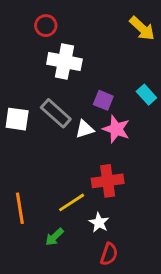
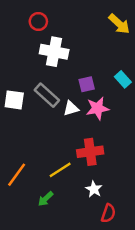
purple square: (103, 100) -> (87, 84), turned -35
pink star: (116, 129) -> (97, 108), turned -30
orange line: (20, 208) -> (17, 175), turned 45
white star: (99, 223) -> (94, 189), moved
red semicircle: (109, 254) -> (108, 213), moved

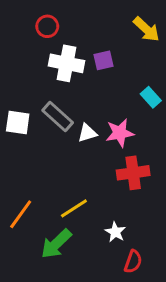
purple square: (87, 84) -> (103, 60), moved
red cross: (90, 152) -> (133, 173), moved
green arrow: (46, 199) -> (56, 244), size x1.6

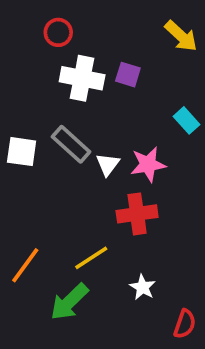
purple square: (103, 60) -> (128, 75), turned 30
white triangle: (87, 133) -> (108, 164), turned -36
red cross: (133, 173) -> (137, 214), moved
red semicircle: (133, 262) -> (185, 324), moved

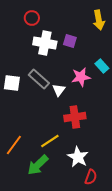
yellow arrow: (181, 36) -> (99, 20), turned 36
pink star: (148, 164) -> (81, 77), moved
white star: (143, 287) -> (78, 157), size x1.5
red semicircle: (185, 324) -> (91, 177), moved

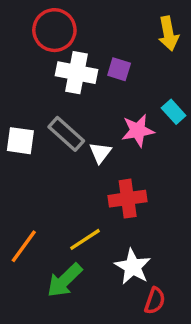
red circle: (32, 18) -> (54, 30), size x1.6

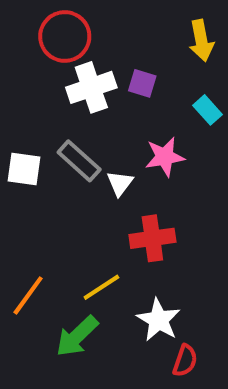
white cross: (77, 73) -> (91, 87), turned -30
cyan rectangle: (174, 112) -> (207, 110), moved

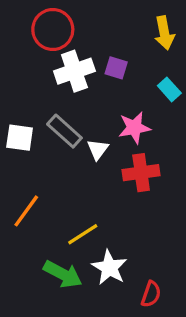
red cross: (152, 238) -> (141, 173), moved
orange line: (28, 295) -> (26, 211), moved
white star: (159, 320) -> (109, 268), moved
green arrow: (77, 336) -> (63, 274), turned -108

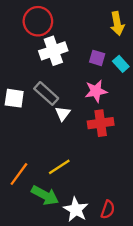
purple square: (116, 68) -> (97, 58), moved
white triangle: (98, 149) -> (63, 114), moved
orange line: (26, 211) -> (19, 174), moved
white star: (109, 268) -> (76, 210), moved

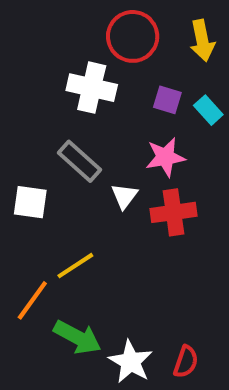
red circle: (38, 21) -> (133, 36), moved
white cross: (53, 51) -> (92, 88), turned 32
white square: (14, 98) -> (30, 202), moved
white triangle: (63, 114) -> (124, 196), moved
yellow line: (59, 167) -> (75, 266), moved

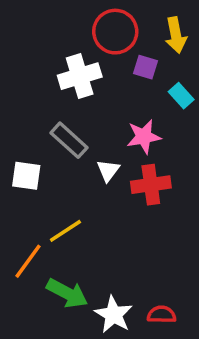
white cross: (92, 88) -> (80, 76), turned -30
purple square: (167, 100) -> (146, 67), moved
red semicircle: (186, 362) -> (162, 315), turned -108

